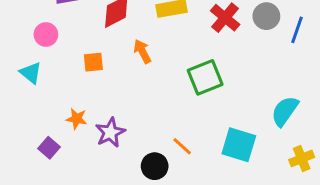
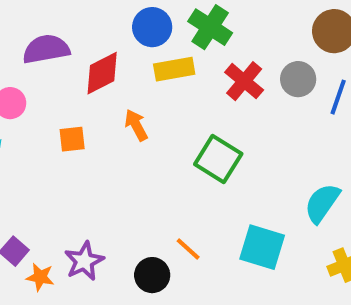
green square: (205, 77) -> (218, 159), turned -36
orange star: (77, 119) -> (40, 277), moved
purple star: (110, 132) -> (84, 261), moved

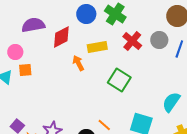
yellow rectangle: (174, 69) -> (97, 47), moved
orange square: (72, 139) -> (25, 70), moved

